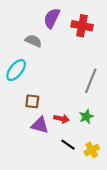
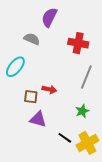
red cross: (82, 26) -> (78, 43), moved
red arrow: (61, 119) -> (49, 89), moved
yellow cross: (92, 150) -> (87, 143), size x1.5

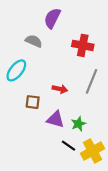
red arrow: (49, 89) -> (60, 89), moved
green star: (82, 111) -> (78, 124), moved
purple triangle: (38, 119) -> (56, 119), moved

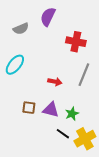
gray semicircle: (34, 41) -> (21, 29), moved, turned 133
brown square: (33, 102) -> (29, 108), moved

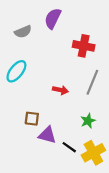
purple triangle: (51, 110) -> (47, 135), moved
green star: (72, 114) -> (88, 121), moved

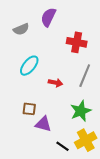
cyan ellipse: (16, 71) -> (29, 66), moved
green star: (88, 121) -> (81, 111), size x1.5
black line: (69, 147) -> (62, 146), moved

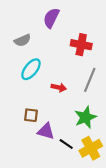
gray semicircle: (21, 29) -> (22, 40), moved
black line: (62, 146) -> (66, 144), moved

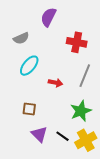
purple triangle: (46, 131) -> (39, 134), moved, turned 30

